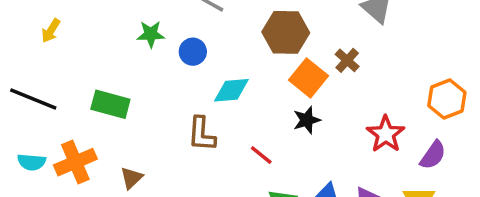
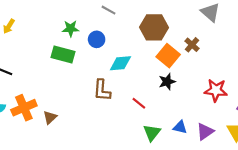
green rectangle: (110, 104) -> (63, 55), moved
red star: (386, 134) -> (216, 90), turned -30
brown triangle: (131, 178) -> (50, 117), moved

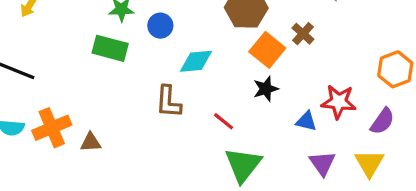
brown triangle: (50, 117) -> (91, 142), turned 40
blue triangle: (180, 127) -> (306, 121), moved
purple triangle: (205, 132) -> (322, 163), turned -30
green triangle: (152, 133) -> (243, 165), size x1.4

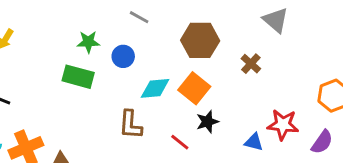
orange square: (267, 50) -> (194, 88), moved
black star: (266, 89) -> (207, 122), moved

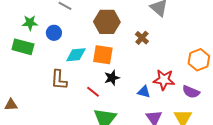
orange square: (194, 88) -> (103, 55), turned -30
purple semicircle: (322, 142) -> (191, 92), turned 78

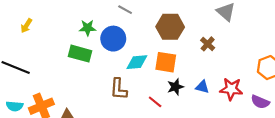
blue circle: (54, 33) -> (113, 39), size x1.5
blue triangle: (144, 92) -> (202, 87), moved

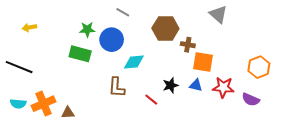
yellow arrow: (26, 26) -> (29, 27), turned 48
brown cross: (208, 44) -> (188, 45), moved, turned -32
orange square: (166, 62) -> (203, 62), moved

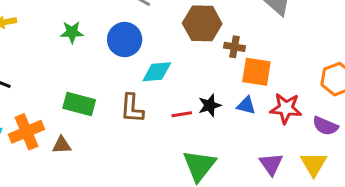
green star: (87, 29) -> (72, 32), moved
green rectangle: (80, 54) -> (79, 104), moved
red line: (151, 100) -> (182, 114), moved, turned -48

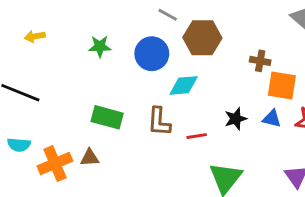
brown hexagon: (202, 23) -> (202, 38), moved
red line: (182, 114) -> (197, 136), moved
orange cross: (26, 132) -> (55, 164), moved

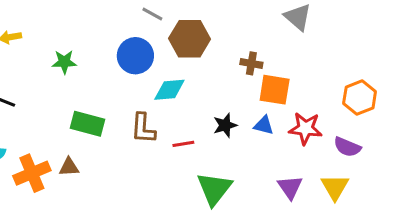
green star: (100, 46) -> (64, 62), moved

